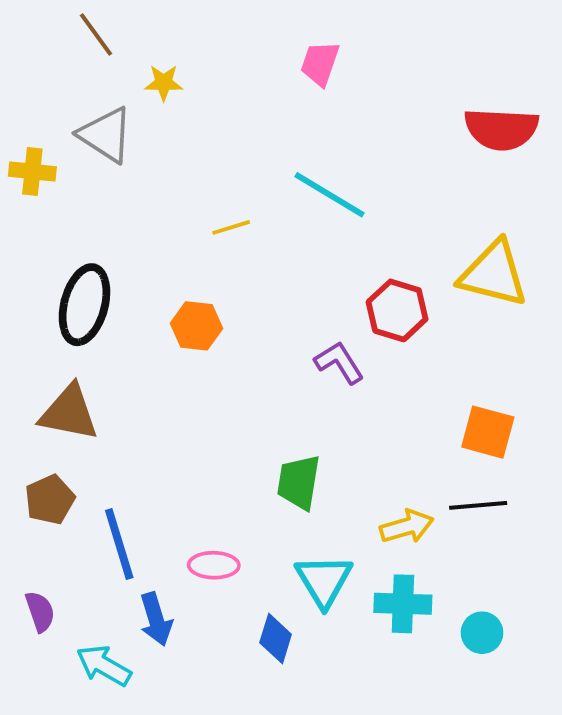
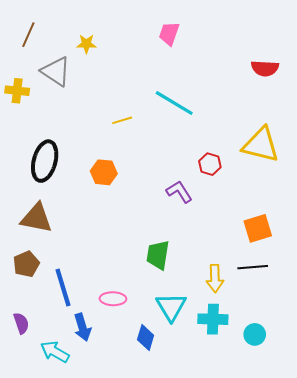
brown line: (96, 34) -> (28, 35), moved, turned 60
red semicircle: (501, 129) -> (265, 68), size x0.7
red hexagon: (397, 310) -> (210, 164), size x0.7
orange square: (488, 432) -> (258, 228), turned -32
yellow arrow: (407, 527) -> (215, 278), turned 104

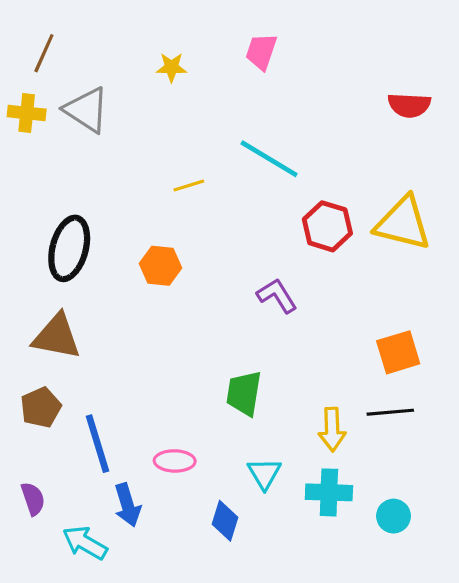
yellow star: (86, 44) -> (171, 67), moved
yellow cross: (17, 91) -> (27, 113), moved
red hexagon: (210, 164) -> (327, 226), moved, size x1.4
cyan triangle: (171, 307) -> (264, 474), size x0.7

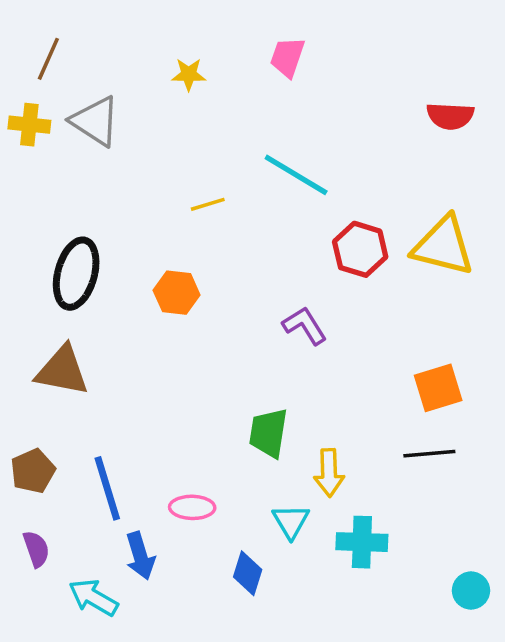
brown pentagon: (41, 407) -> (33, 471), moved
yellow arrow: (332, 429) -> (329, 473), moved
cyan circle: (393, 516) -> (471, 591), moved

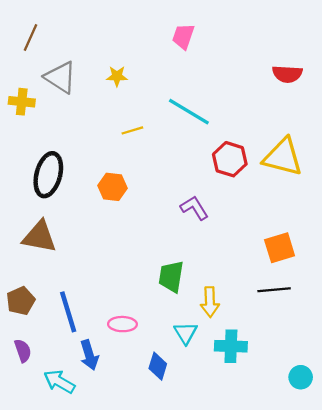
yellow star: (189, 74) -> (117, 76), moved
yellow cross: (29, 125) -> (22, 102), moved

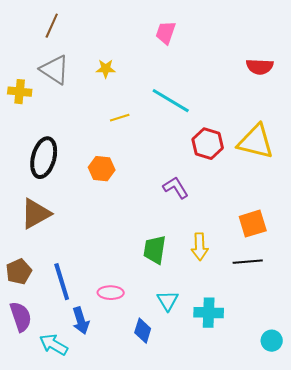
brown line: (31, 37) -> (52, 26), moved
brown triangle: (39, 237) -> (36, 214), turned -40
yellow arrow: (210, 302) -> (200, 247), moved
purple semicircle: (23, 351) -> (21, 317), size x1.4

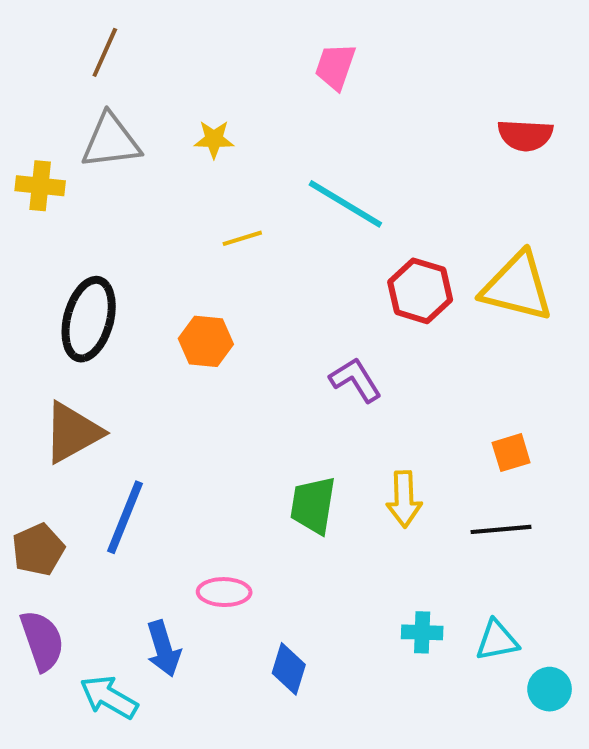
gray triangle: (55, 70) -> (111, 141), turned -40
orange square: (253, 224) -> (511, 453), size x0.7
blue line: (62, 282) -> (125, 517), moved, turned 39
cyan triangle: (168, 301) -> (497, 641), moved, turned 50
cyan cross: (209, 313) -> (422, 632), size x0.7

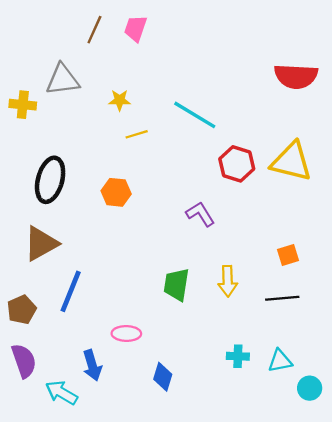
brown line: (105, 52) -> (94, 30), moved
pink trapezoid: (335, 66) -> (135, 28), moved
red semicircle: (525, 135) -> (296, 76), size x1.4
yellow star: (214, 139) -> (120, 100), moved

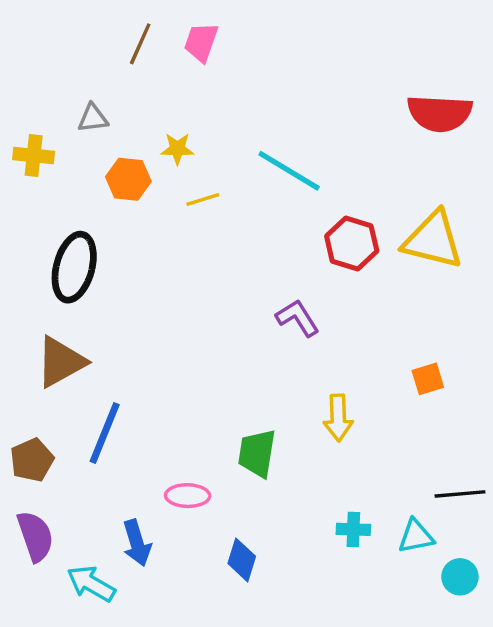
gray triangle: (63, 80) -> (93, 118), size x0.6
orange hexagon: (116, 192) -> (128, 179), moved
green trapezoid: (176, 285) -> (257, 453), moved
black line: (282, 298) -> (460, 494), moved

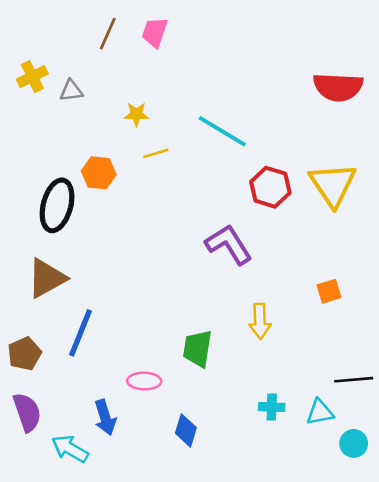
yellow cross: (34, 156) -> (32, 77), moved, turned -32
orange hexagon: (128, 179) -> (99, 173), moved
yellow triangle: (433, 240) -> (333, 185), turned 42
purple L-shape: (298, 318) -> (229, 244), size x1.4

